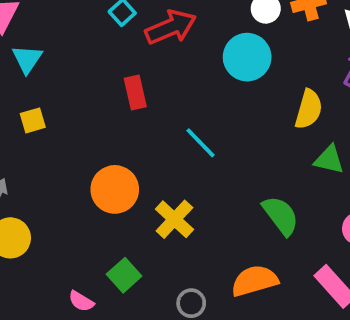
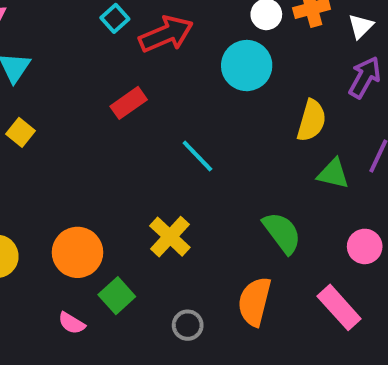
red rectangle: (135, 93) -> (129, 103), turned 68
yellow square: (33, 120) -> (20, 132), turned -35
orange circle: (115, 189) -> (78, 252), moved
orange semicircle: (255, 281) -> (255, 302), turned -60

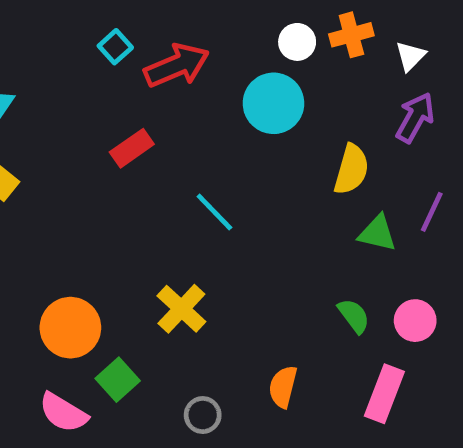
green semicircle: (282, 233) -> (354, 316), moved, size x0.7
orange semicircle: (255, 302) -> (283, 387), size x0.7
pink rectangle: (339, 307) -> (384, 394), turned 63
pink semicircle: (72, 323) -> (63, 413), size x1.5

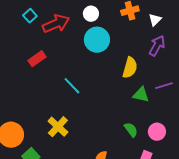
white circle: (297, 42) -> (91, 14), moved
purple line: (432, 212) -> (164, 86), turned 48

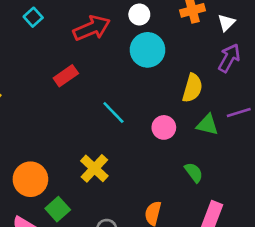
cyan square: (30, 16) -> (33, 17), moved
pink circle: (157, 132) -> (164, 127), moved

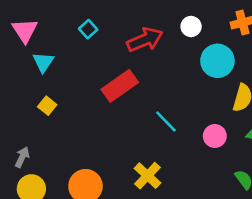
cyan circle: (147, 50) -> (217, 61), moved
red rectangle: (66, 76) -> (120, 86), size x1.5

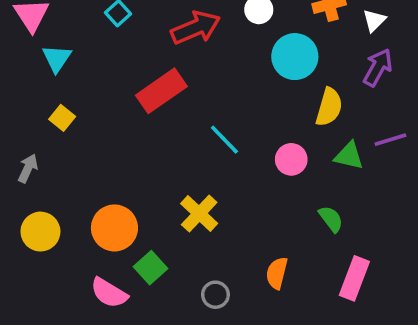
gray arrow: (22, 157) -> (28, 168), moved

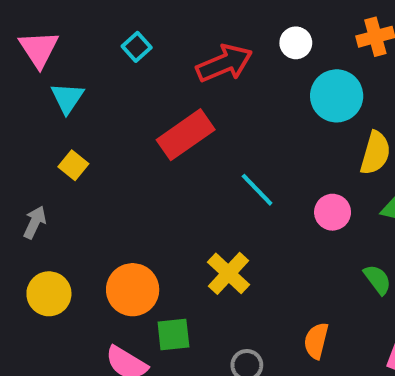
green square: (151, 268) -> (173, 335), turned 36

